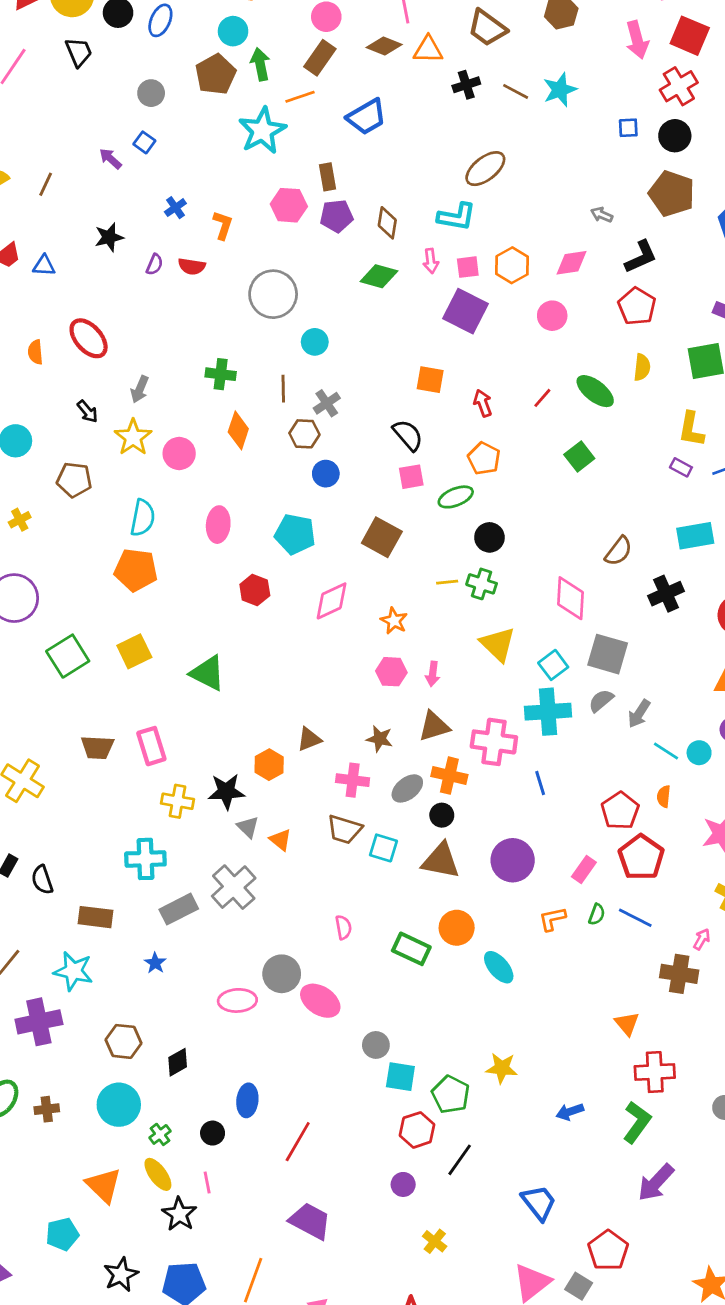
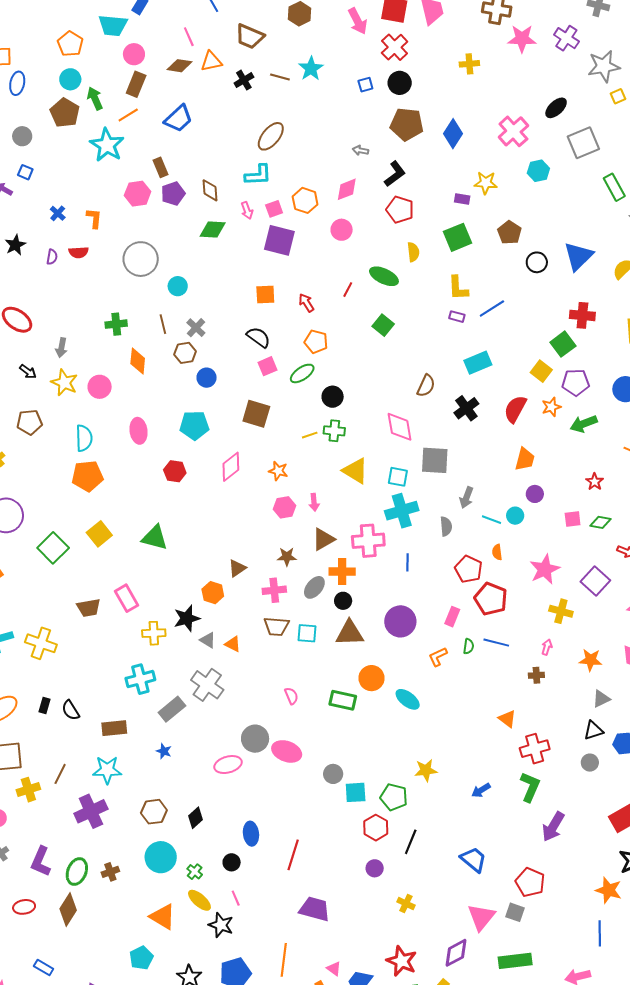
cyan square: (553, 665) -> (398, 477), turned -30
gray semicircle: (601, 701) -> (446, 526), moved, turned 138
blue line: (540, 783) -> (408, 562), turned 30
brown cross: (679, 974) -> (536, 675), size x0.6

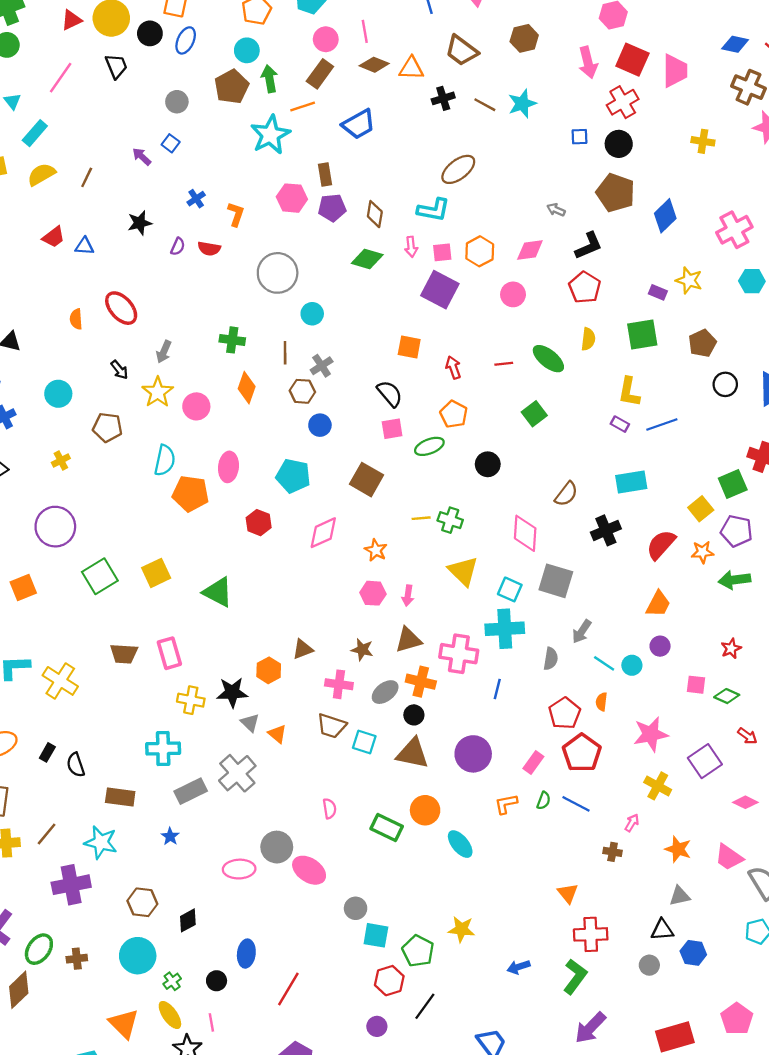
pink line: (189, 37) -> (365, 31), moved
red line: (348, 290) -> (504, 364), turned 42
black circle: (333, 397) -> (488, 464), moved
orange pentagon: (87, 476) -> (191, 494), moved

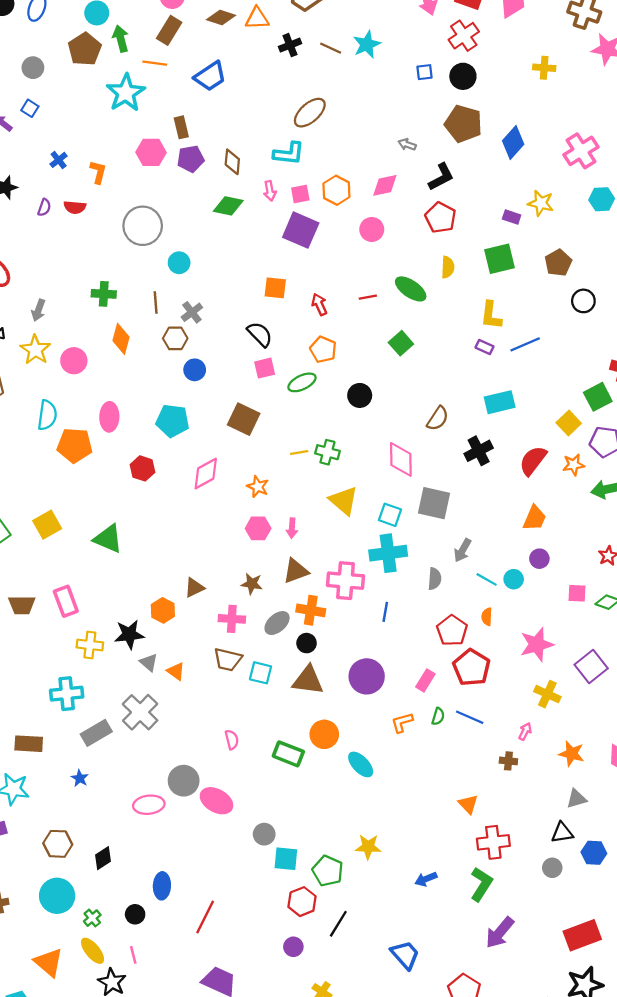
orange line: (303, 107) -> (155, 63), turned 30

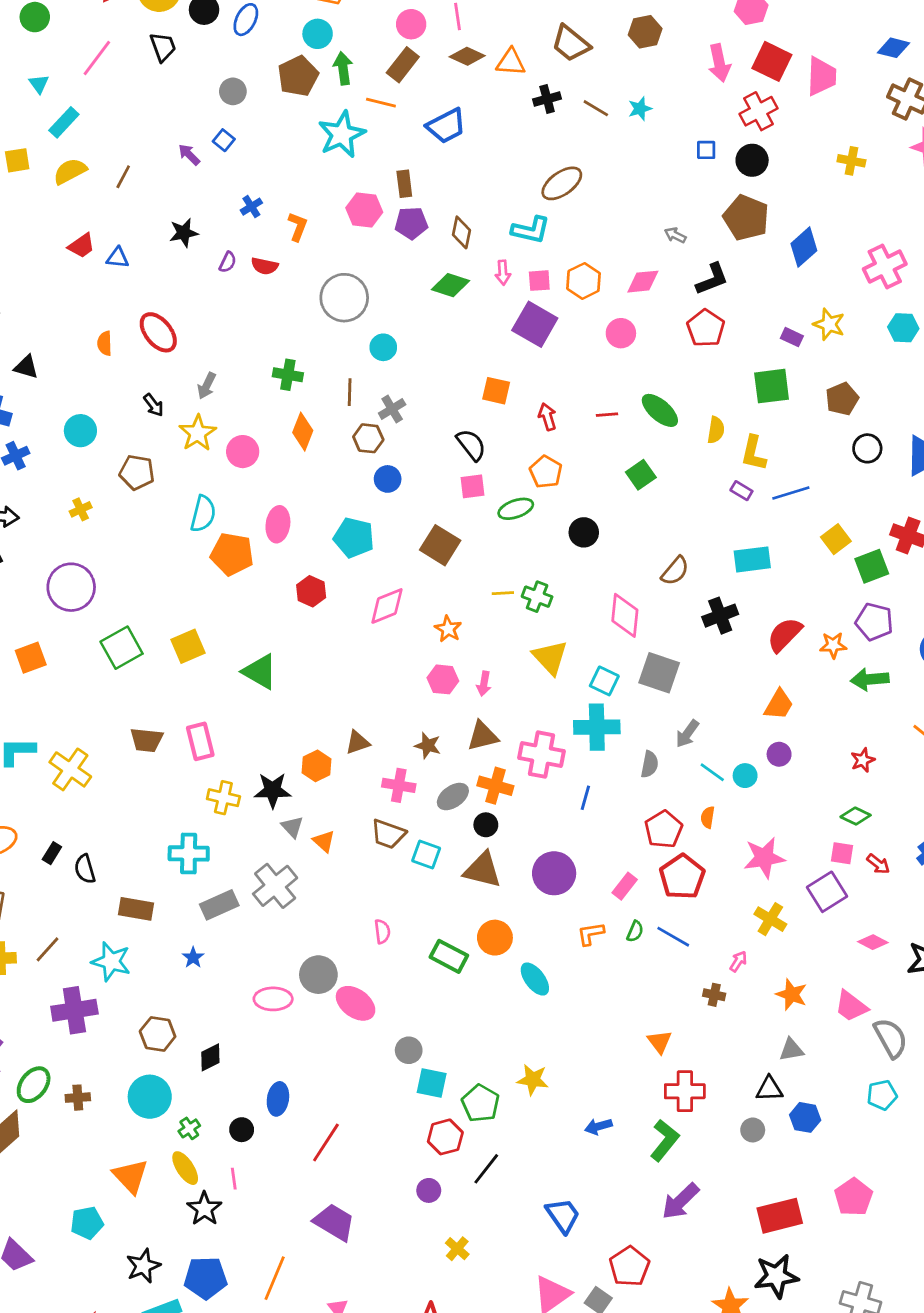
cyan star: (367, 44) -> (640, 109), size x0.7
yellow semicircle: (448, 267) -> (716, 430), moved
yellow square: (569, 423) -> (836, 539), moved
pink square: (577, 593) -> (842, 853), moved

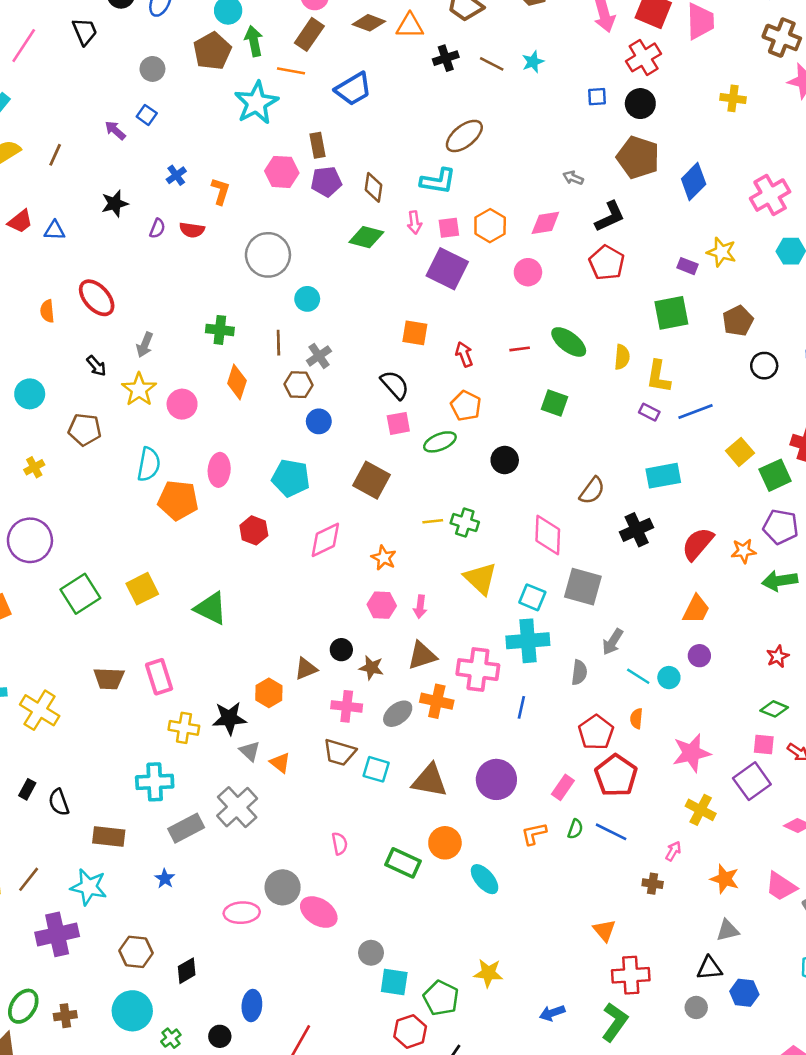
green square: (641, 475) -> (555, 403), turned -32
black circle: (486, 825) -> (341, 650), moved

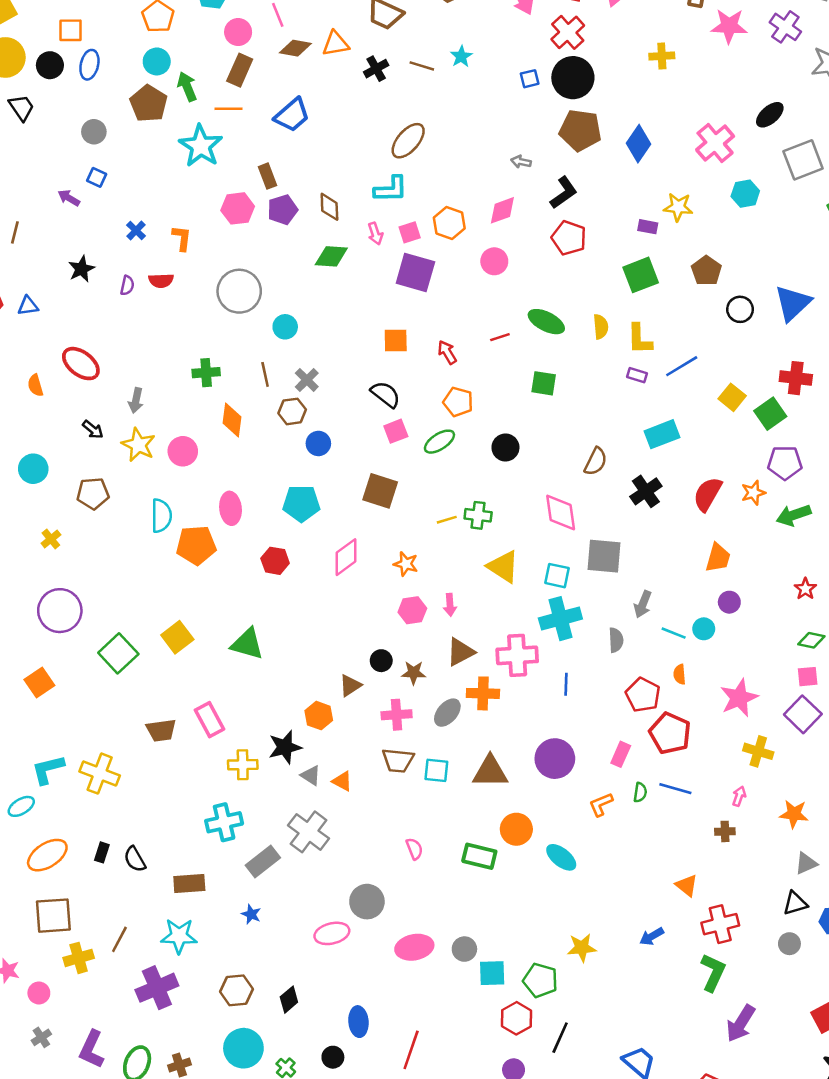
black circle: (640, 104) -> (573, 78), size x1.4
pink ellipse: (319, 912) -> (414, 947), moved, turned -33
blue arrow: (552, 1013) -> (652, 936), moved

